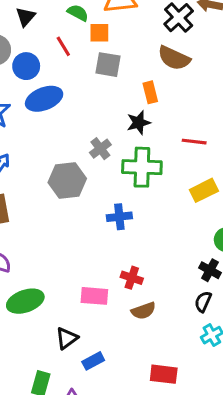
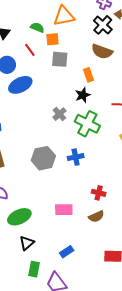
green cross: (142, 167) -> (87, 124), turned 30
gray hexagon: (67, 180) -> (43, 158), moved
red cross: (132, 278) -> (99, 193), moved
black triangle: (67, 338) -> (27, 243), moved

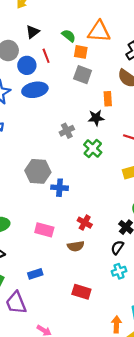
red line: (30, 50) -> (46, 56), moved
green cross: (87, 124) -> (93, 149), size x0.7
blue cross: (76, 157) -> (60, 188), moved

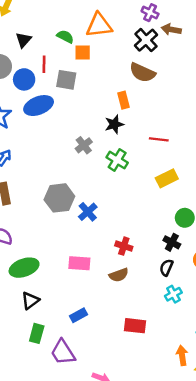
red line: (46, 56) -> (44, 64), turned 32
gray square: (83, 75) -> (66, 80), moved
blue cross: (60, 188) -> (88, 212), turned -35

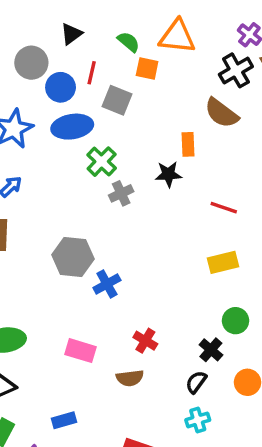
green cross: (117, 160) -> (102, 162), moved

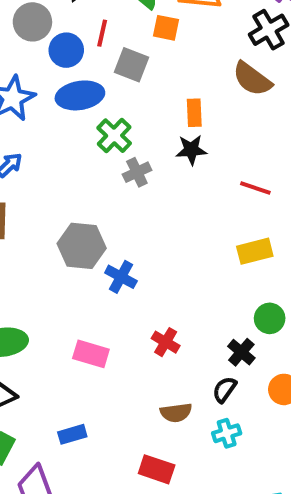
orange rectangle: (188, 144) -> (194, 113), moved
blue cross: (107, 284) -> (121, 277), turned -32
brown semicircle: (130, 378) -> (176, 413), moved

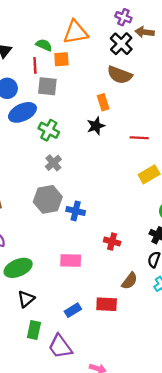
red line: (102, 33) -> (35, 65), moved
orange rectangle: (194, 113) -> (103, 102), moved
gray cross: (137, 172) -> (53, 163), moved
brown semicircle: (176, 413) -> (130, 281), turned -30
red rectangle: (157, 469) -> (107, 304), moved

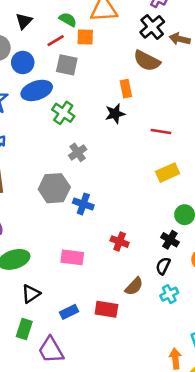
brown arrow: (145, 32) -> (180, 39), moved
red line: (35, 65) -> (56, 41), turned 56
gray cross: (53, 163) -> (78, 152), moved
black triangle: (26, 299) -> (31, 294), moved

